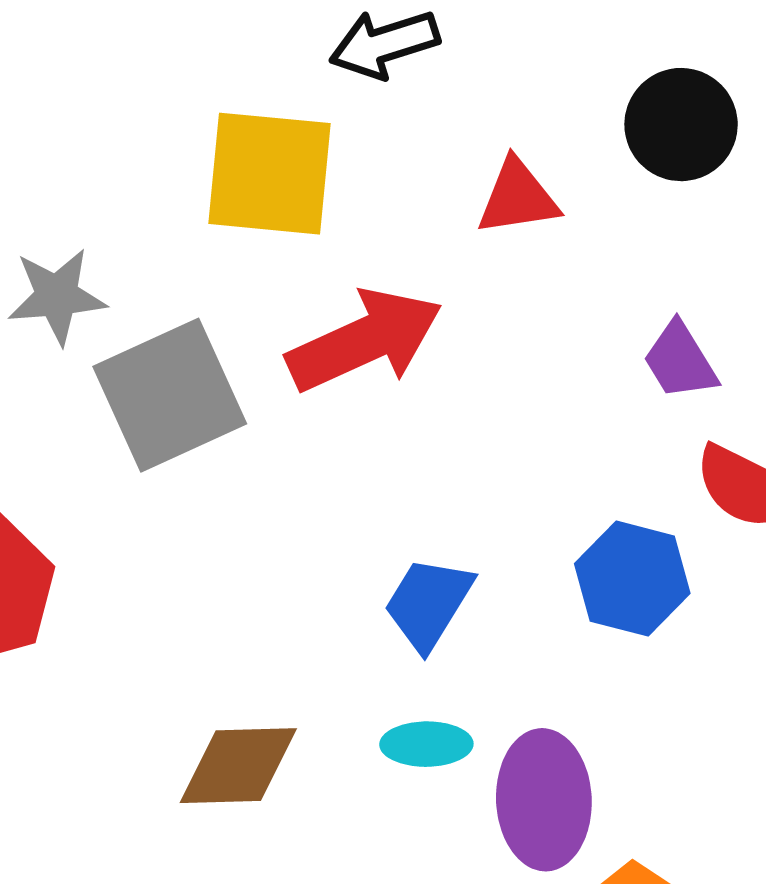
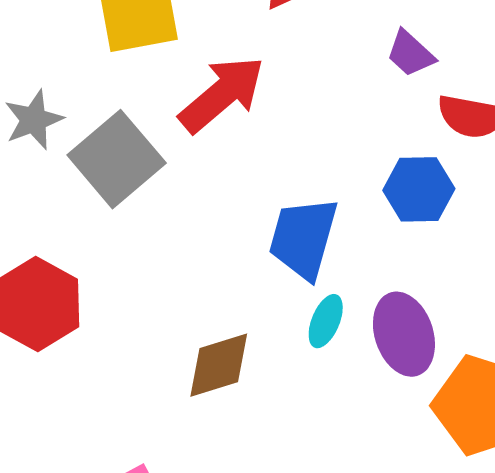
blue trapezoid: (428, 603) -> (303, 238), size x1.4
cyan ellipse: (426, 744) -> (326, 321), turned -51

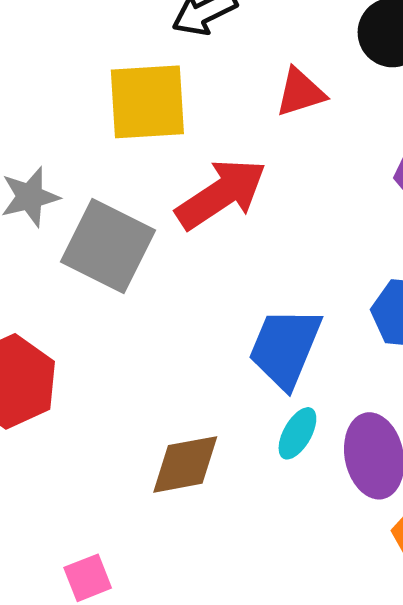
gray square: (117, 159) -> (108, 246), turned -30

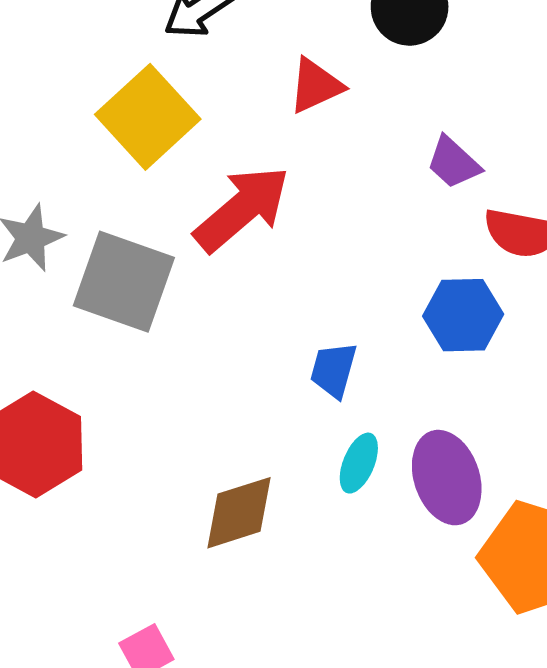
yellow square: (147, 102) -> (148, 117), turned -32
blue trapezoid: (285, 348) -> (334, 370), size x0.6

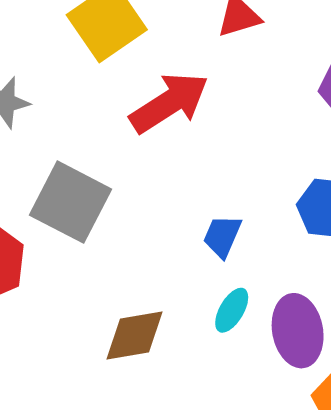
gray square: (124, 282) -> (70, 202), moved

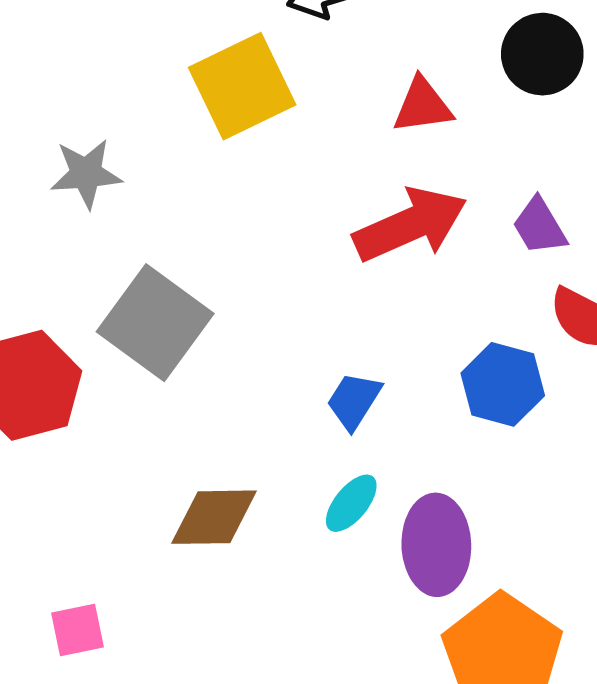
red arrow: (169, 103) -> (410, 225), moved

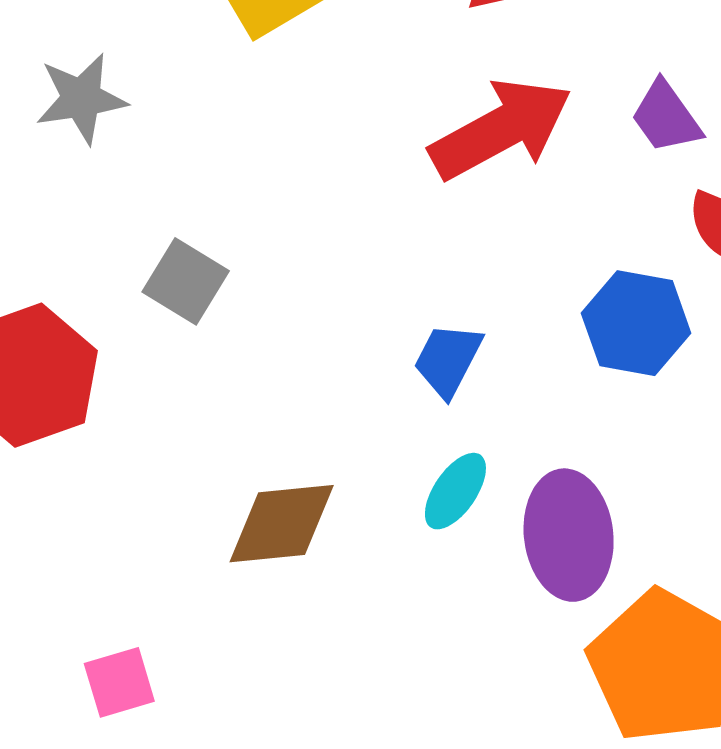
gray square: (155, 323) -> (186, 281), size x0.6

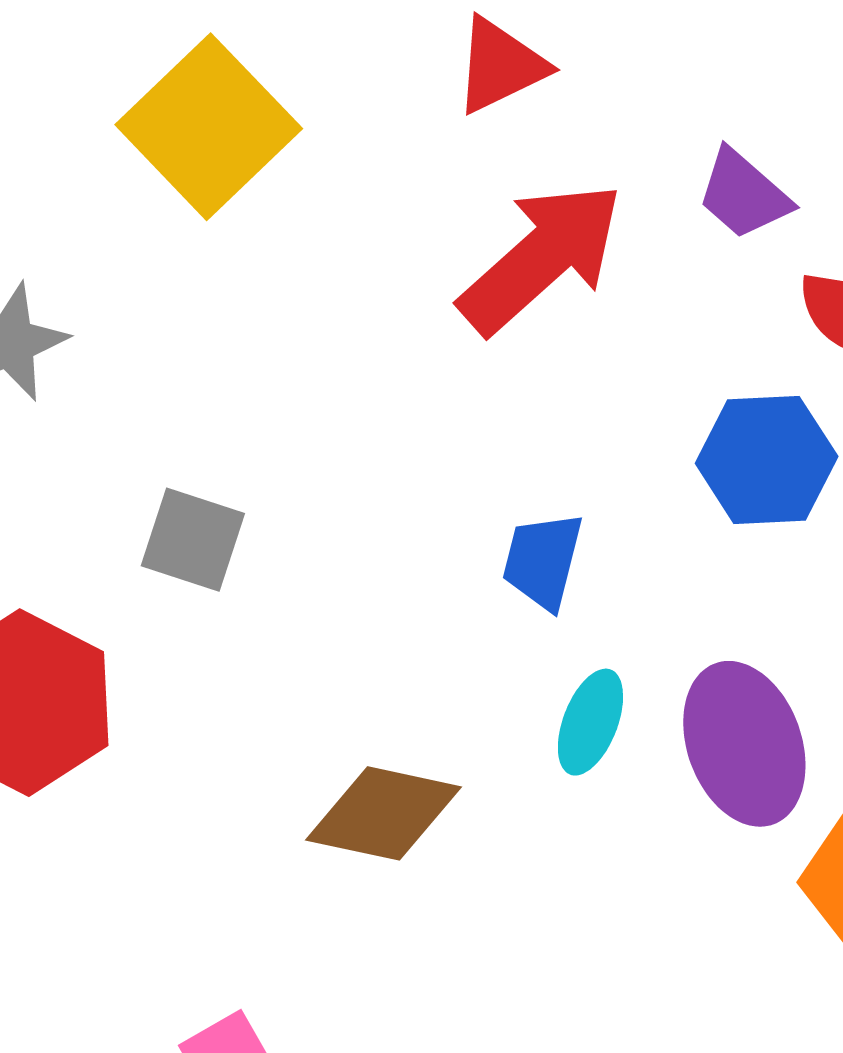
brown diamond: (282, 524) -> (383, 813), turned 31

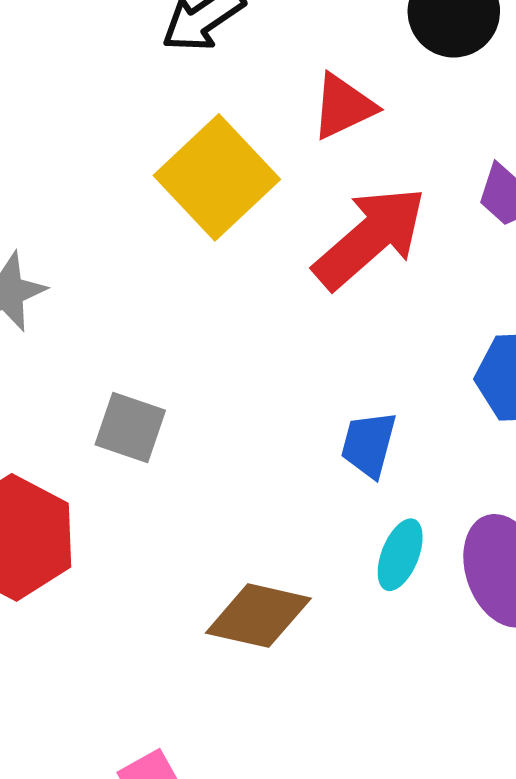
yellow square: (209, 127) -> (217, 177), moved

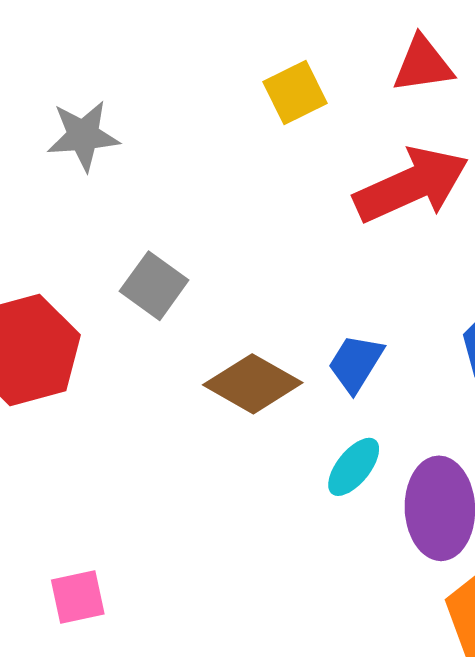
yellow square: (217, 177) -> (295, 93), size x0.6
brown diamond: (258, 616) -> (253, 384), moved

